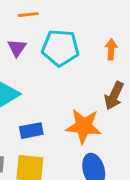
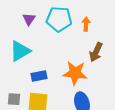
orange arrow: (111, 49) -> (86, 24), moved

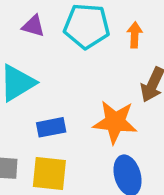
purple triangle: (29, 19) -> (33, 26), turned -48

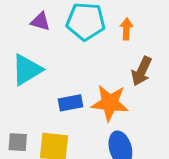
blue rectangle: (51, 127) -> (71, 103), moved

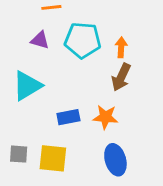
brown arrow: (142, 71) -> (121, 77), moved
orange star: (110, 103) -> (105, 117), size x0.7

